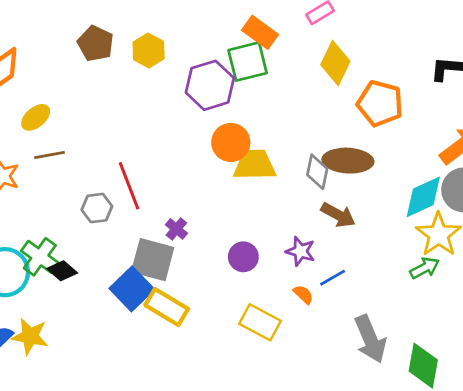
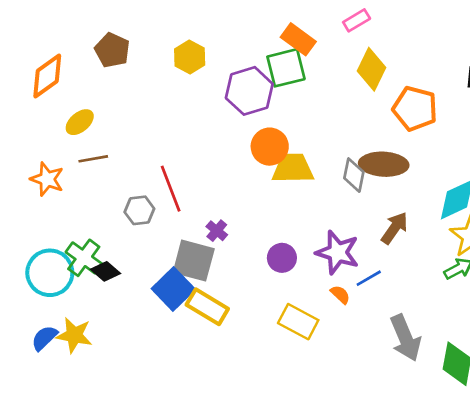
brown pentagon: (96, 43) -> (112, 50), moved
brown arrow: (338, 215) -> (395, 228), moved, turned -84
purple star: (301, 251) -> (338, 252), size x1.5

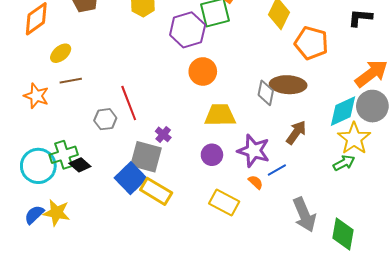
yellow trapezoid: (293, 168) -> (220, 115), moved
green cross: (84, 258) -> (64, 155), turned 36

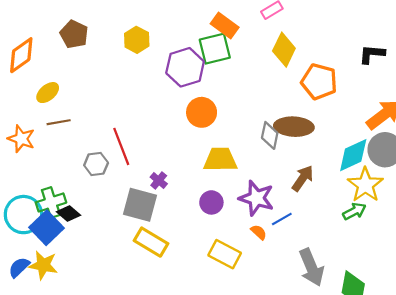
blue square: (131, 178) -> (47, 228), moved

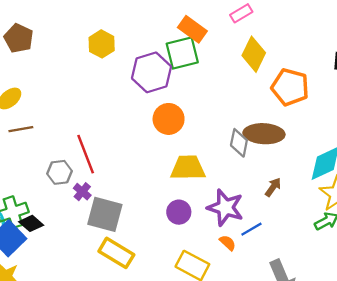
brown pentagon: (74, 34) -> (19, 38), moved
brown arrow: (303, 178) -> (273, 187), size x0.7
purple cross: (159, 180) -> (82, 192), moved

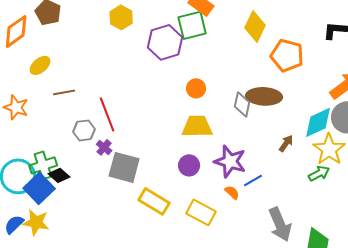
orange circle: (169, 119) -> (196, 88), moved, size x0.7
brown line: (21, 129) -> (64, 92), moved
brown arrow: (273, 187) -> (286, 143), moved
yellow rectangle: (116, 253) -> (154, 201), moved

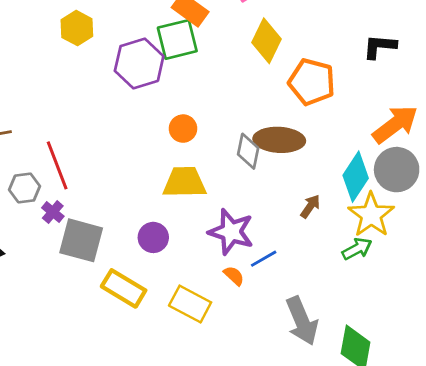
cyan diamond: (318, 122) -> (356, 177), turned -32
purple circle: (189, 165) -> (153, 237), moved

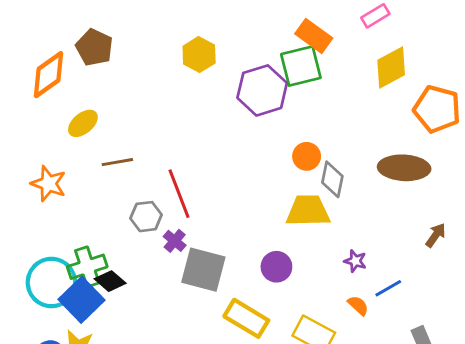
yellow diamond: (266, 41) -> (391, 67), turned 36
gray diamond: (248, 151) -> (332, 179), moved
purple star: (231, 232) -> (355, 261), size x0.5

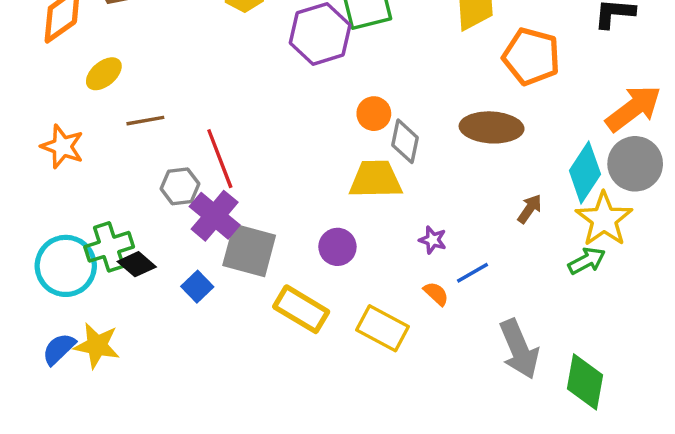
purple cross: (175, 241) -> (215, 216), size x1.8
blue square: (81, 300) -> (197, 287), moved, size x0.6

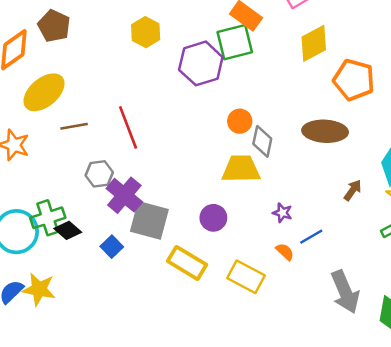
yellow ellipse: (104, 74) -> (44, 92), size x1.6
red line: (220, 159) -> (128, 127), moved

